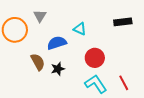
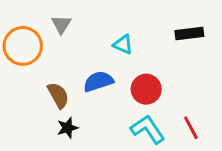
blue semicircle: (57, 43) -> (98, 81), moved
black star: (58, 69) -> (67, 128), moved

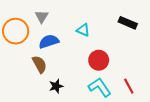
black rectangle: (189, 34) -> (128, 23), turned 30
blue semicircle: (98, 81) -> (49, 41), moved
black star: (67, 128) -> (56, 86), moved

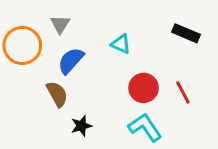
blue semicircle: (49, 41) -> (71, 61), turned -30
red line: (129, 86) -> (183, 92), moved

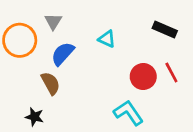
red circle: (144, 88) -> (143, 77), moved
red line: (183, 92) -> (171, 72), moved
black star: (81, 126) -> (34, 117), moved, turned 30

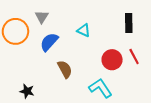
black rectangle: (165, 30) -> (129, 23), turned 66
brown semicircle: (51, 83) -> (65, 69), moved

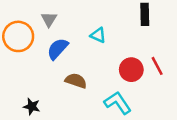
black rectangle: (129, 23) -> (145, 14), moved
brown semicircle: (65, 69) -> (76, 81), turned -42

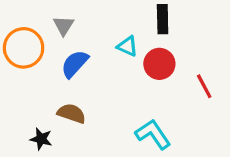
black rectangle: (145, 14) -> (163, 19), moved
red circle: (131, 70) -> (159, 64), moved
brown semicircle: (76, 81) -> (72, 113), moved

